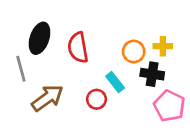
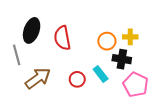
cyan rectangle: (115, 82) -> (101, 74), moved

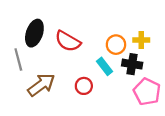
red semicircle: (62, 38) -> (68, 41), turned -50
cyan rectangle: (101, 74) -> (104, 66), moved

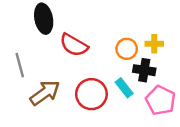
black ellipse: (34, 33) -> (44, 19), moved, turned -30
cyan rectangle: (104, 66) -> (124, 88), moved
red circle: (84, 86) -> (91, 94), size x1.6

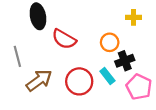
yellow cross: (154, 44) -> (134, 17), moved
black cross: (144, 70) -> (125, 61), turned -30

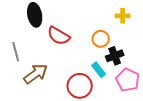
red circle: (79, 81) -> (80, 86), moved

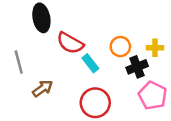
yellow cross: (123, 16) -> (155, 48), moved
cyan rectangle: (99, 70) -> (90, 63), moved
brown arrow: (36, 74) -> (43, 88), size x0.7

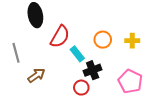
red semicircle: (70, 43) -> (60, 37), turned -90
black cross: (137, 67) -> (93, 70), moved
red circle: (95, 103) -> (81, 88), size x0.6

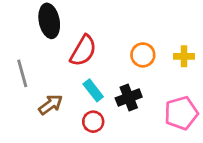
cyan rectangle: (77, 54) -> (93, 90), moved
pink pentagon: (130, 81) -> (181, 113), turned 30
red circle: (81, 88) -> (93, 122), moved

